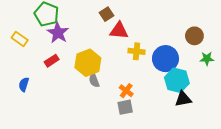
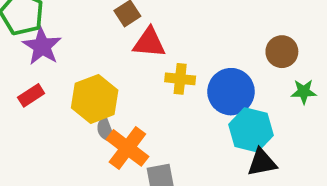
orange cross: (126, 91) -> (127, 148), moved, size x1.6

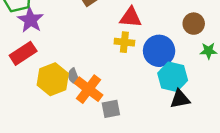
red triangle: (149, 43) -> (131, 17), moved
red rectangle: (31, 95) -> (23, 53), size x1.5
yellow hexagon: (95, 99) -> (53, 79), moved

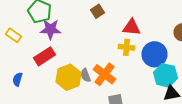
purple star: (30, 20) -> (50, 29), turned -30
orange cross: (89, 89) -> (104, 74), moved

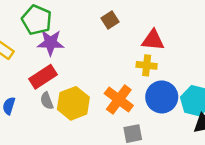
blue circle: (154, 54) -> (162, 97), moved
gray semicircle: (86, 75) -> (47, 101), moved

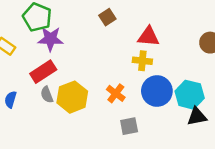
orange cross: (119, 99) -> (116, 93), size x0.7

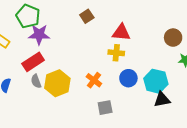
blue circle: (157, 91) -> (128, 78), size x0.7

